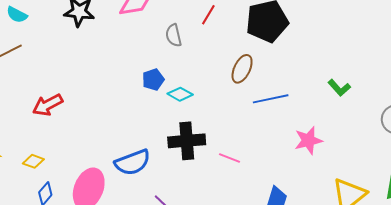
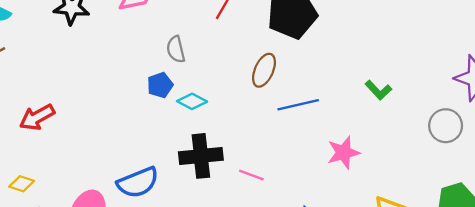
gray semicircle: (174, 35) -> (176, 49), moved

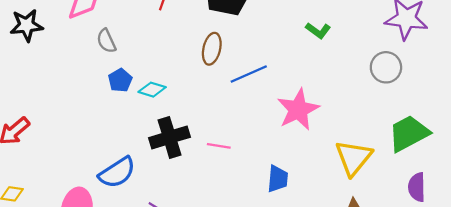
gray semicircle: (176, 49) -> (106, 41), moved
green L-shape: (378, 90) -> (318, 31), moved
pink star: (343, 153) -> (298, 109), size x1.4

